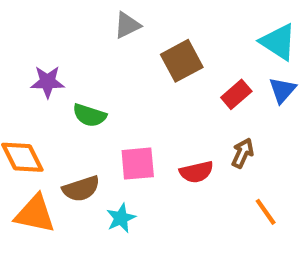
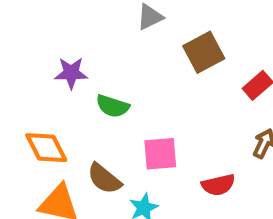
red semicircle: (196, 172) -> (218, 185), moved
brown semicircle: (81, 189) -> (104, 179), turned 57

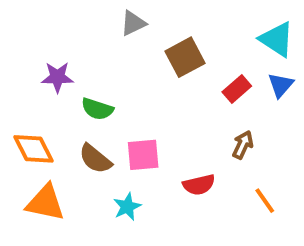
brown semicircle: (104, 179) -> (95, 159), moved

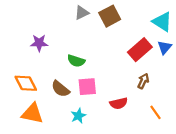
brown square: (185, 57) -> (110, 16), moved
red rectangle: (237, 89) -> (140, 50), size x1.5
green semicircle: (97, 109) -> (76, 61), moved

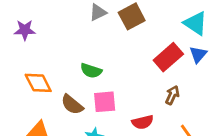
purple star: (39, 43) -> (25, 30), moved
orange diamond: (26, 83) -> (38, 83), moved

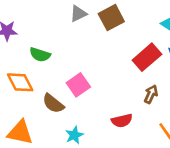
green semicircle: (91, 71) -> (40, 55), moved
pink square: (105, 102) -> (78, 85), moved, turned -30

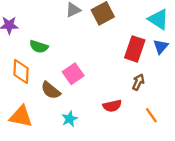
red rectangle: (147, 57) -> (135, 49), turned -30
orange diamond: (20, 82) -> (21, 71), turned 30

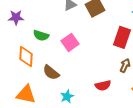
pink square: (73, 74) -> (70, 42), moved

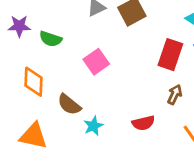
green semicircle: (41, 35) -> (51, 39), moved
cyan star: (67, 96) -> (93, 126), moved

